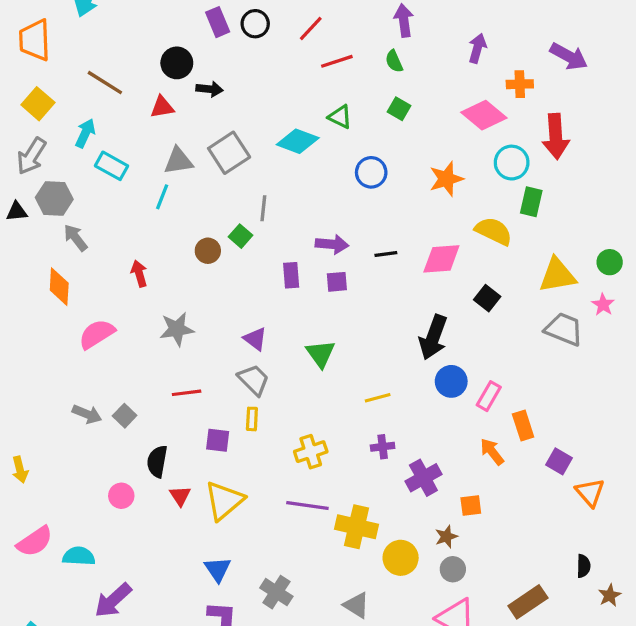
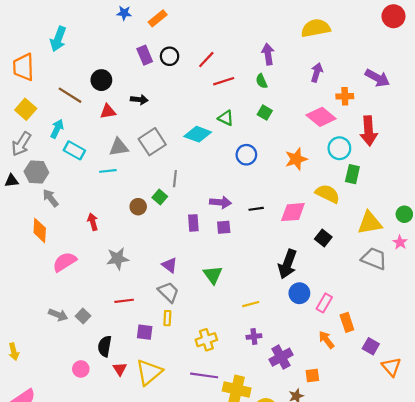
black circle: (177, 63) -> (101, 80), moved
cyan line: (162, 197) -> (108, 171), turned 63

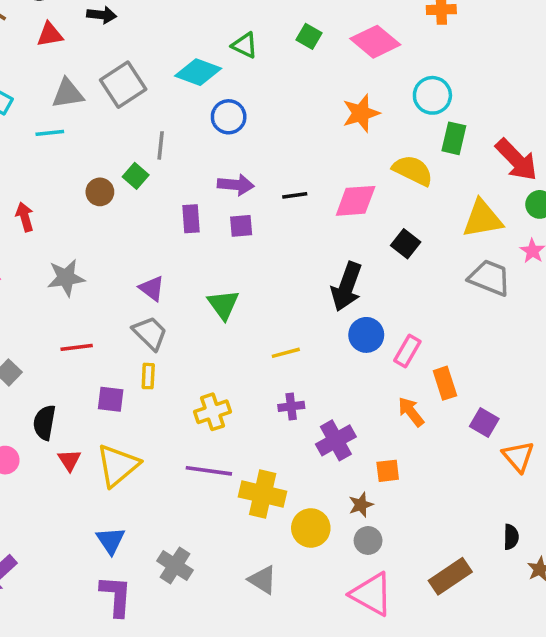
pink diamond: (321, 117) -> (375, 42), moved
red arrow: (369, 131) -> (516, 160), moved, turned -40
blue circle: (246, 155) -> (229, 117), moved

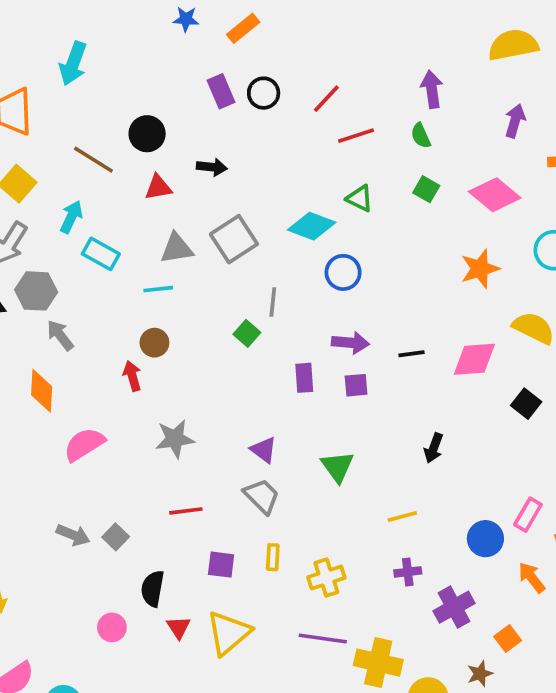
brown circle: (100, 192) -> (154, 343), moved
black arrow: (347, 287) -> (434, 448), moved, size x0.6
blue circle: (366, 335) -> (485, 539), moved
yellow rectangle: (148, 376) -> (273, 557), moved
orange square: (388, 471) -> (508, 639), turned -30

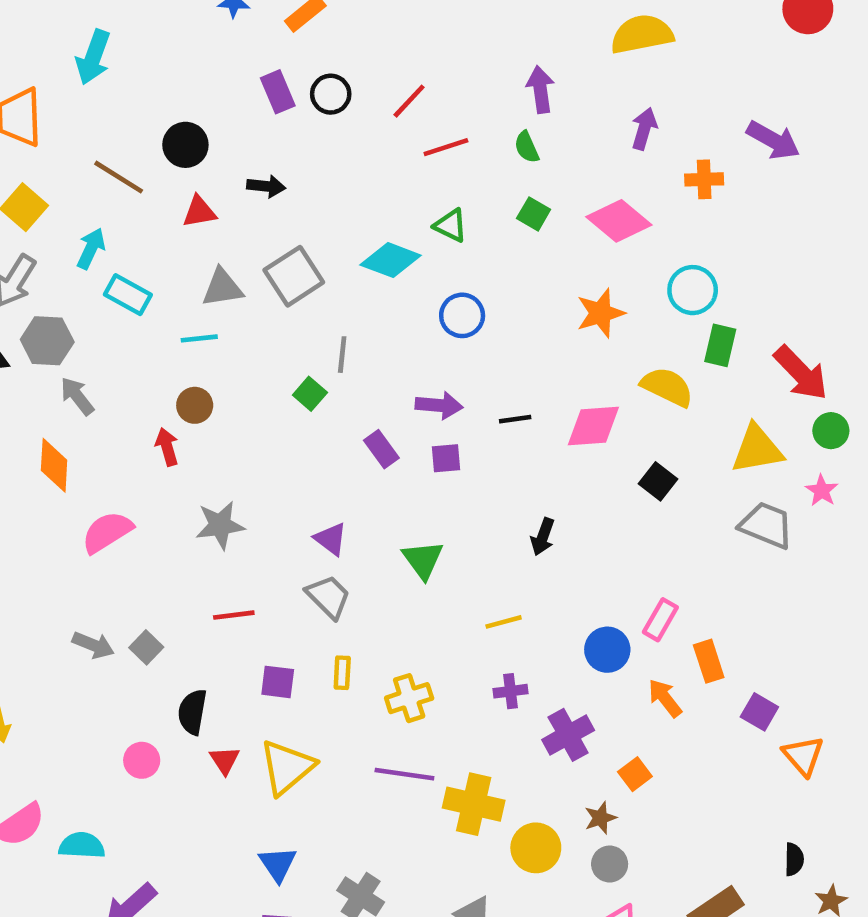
blue circle: (343, 272) -> (462, 315), moved
purple rectangle: (304, 378) -> (381, 449), turned -32

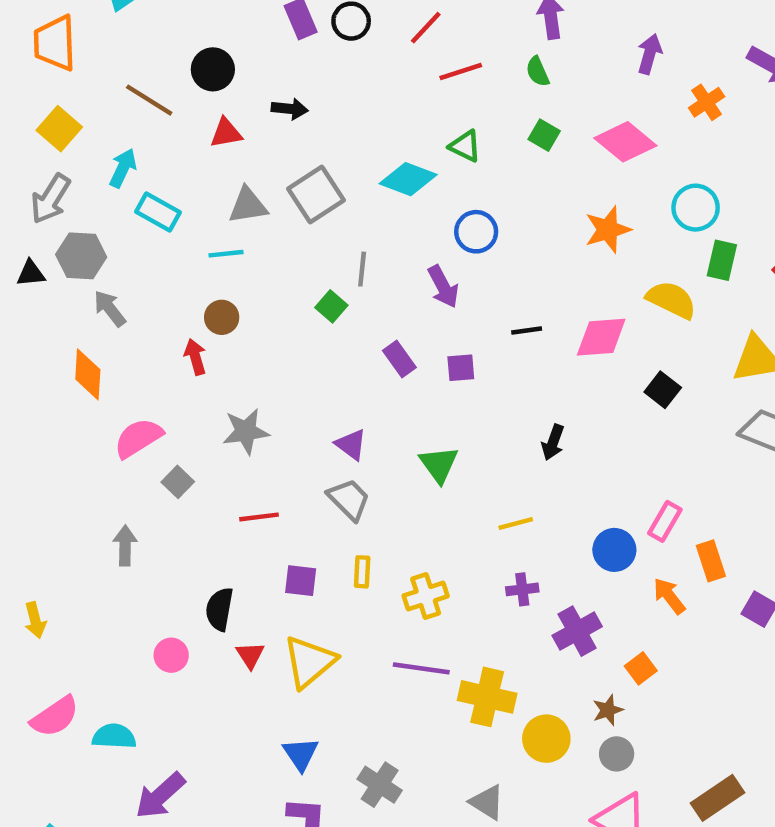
orange cross: (704, 179) -> (707, 102), turned -32
purple arrow: (439, 405) -> (443, 287), moved, turned 57
gray arrow: (93, 645) -> (125, 546), turned -111
gray square: (146, 647) -> (178, 482), moved

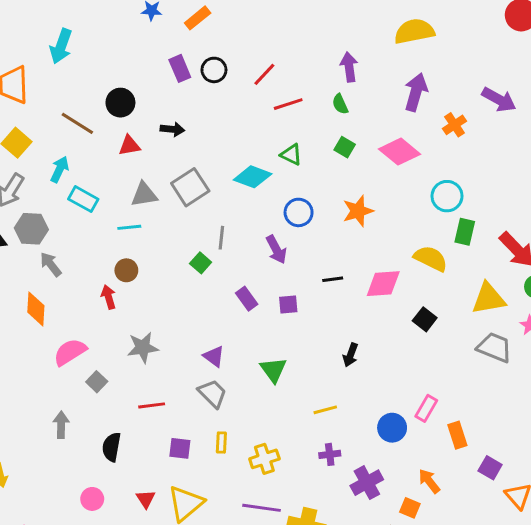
purple arrow: (649, 54) -> (416, 92), size x1.4
orange star: (608, 230) -> (358, 211), moved
orange arrow: (669, 596) -> (429, 481), moved
black semicircle: (219, 609) -> (112, 447), moved
orange square: (641, 668) -> (410, 508), turned -30

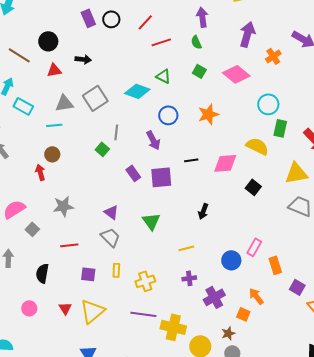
purple square: (288, 304) -> (161, 177), size x1.6

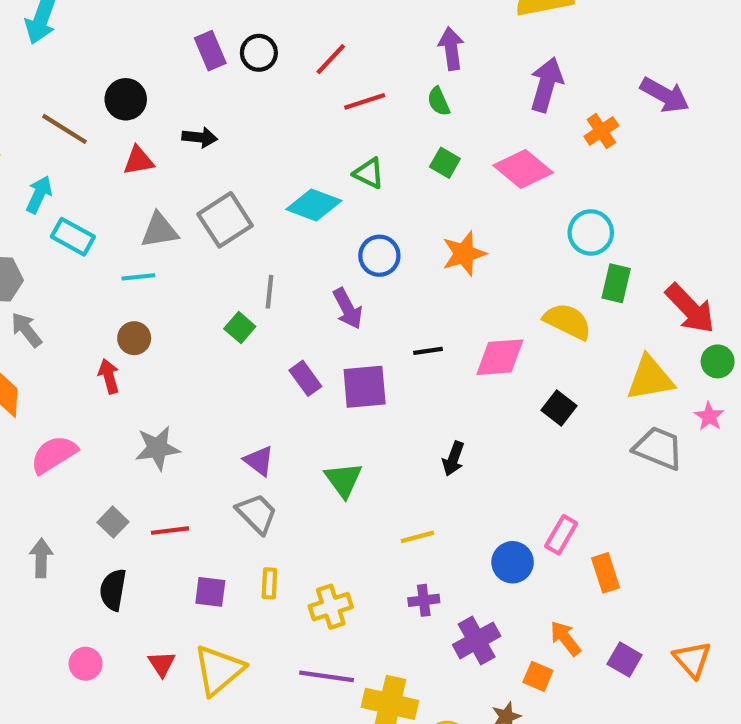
gray square: (32, 229) -> (113, 522), moved
purple square: (297, 287) -> (625, 659), moved

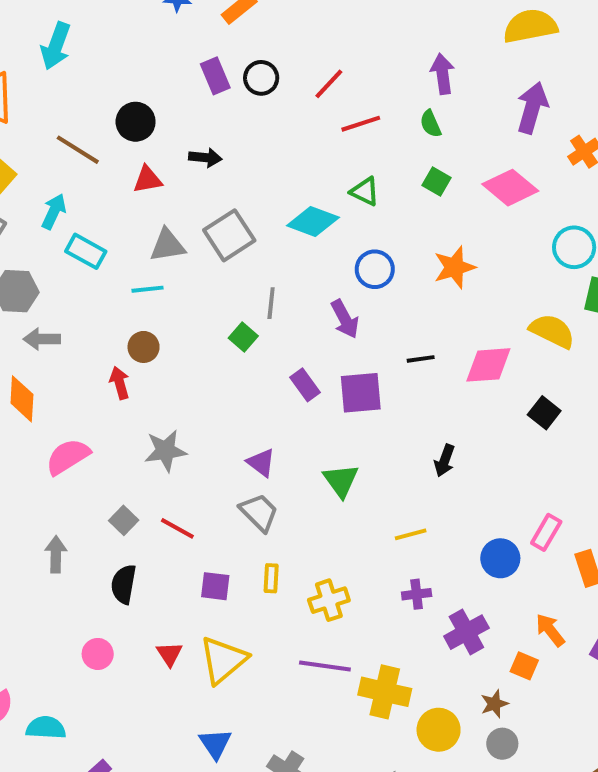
gray arrow: (26, 330) -> (42, 339), turned -52
red line: (170, 531) -> (177, 528), turned 36

